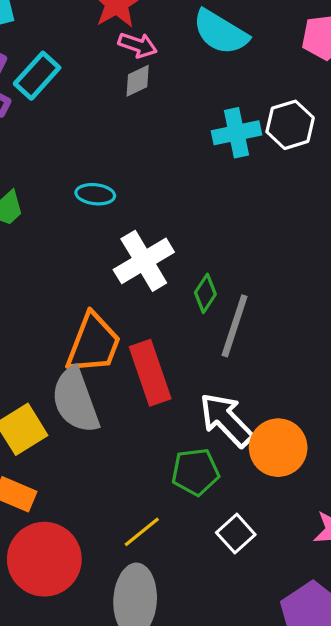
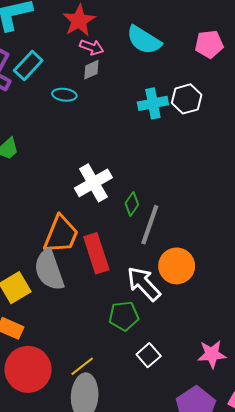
cyan ellipse: (95, 194) -> (64, 95), moved
orange circle: (278, 448) -> (177, 266), moved
yellow line: (142, 532) -> (82, 366), moved

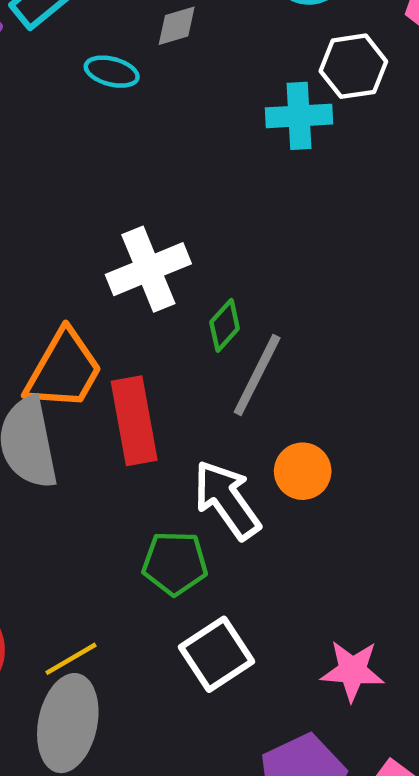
white hexagon: (187, 99) -> (353, 66), moved
orange circle: (177, 266) -> (303, 471), size x0.7
white square: (149, 355) -> (217, 654), size x1.4

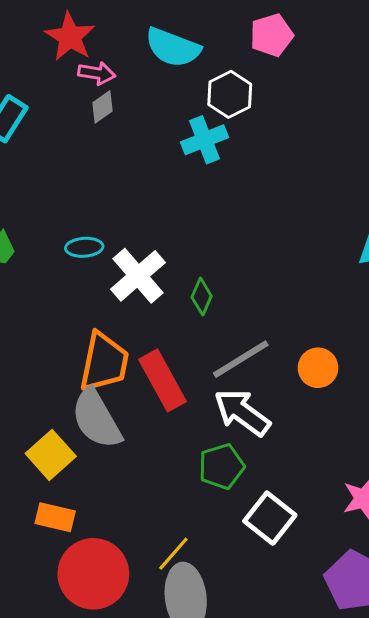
cyan ellipse: (112, 72) -> (84, 247), moved
gray line: (257, 375) -> (241, 359), moved, turned 50
orange circle: (303, 471) -> (318, 368), moved

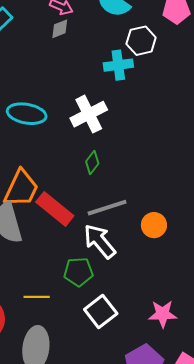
cyan ellipse: (84, 247) -> (27, 114), size x1.6
white cross: (138, 276) -> (89, 114), moved
red rectangle: (162, 380) -> (55, 209), turned -36
yellow line: (173, 554) -> (37, 297), moved, turned 35

